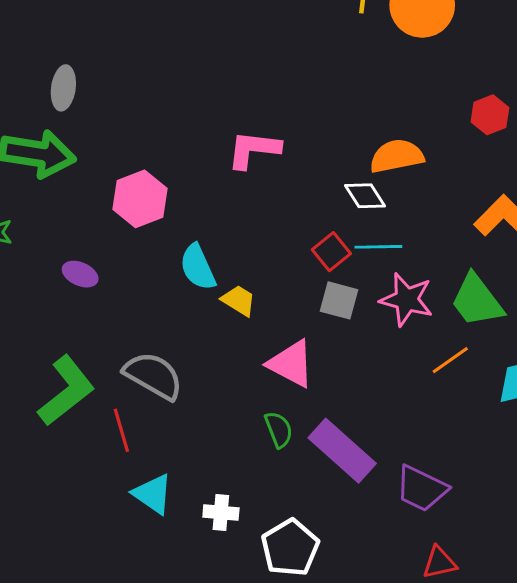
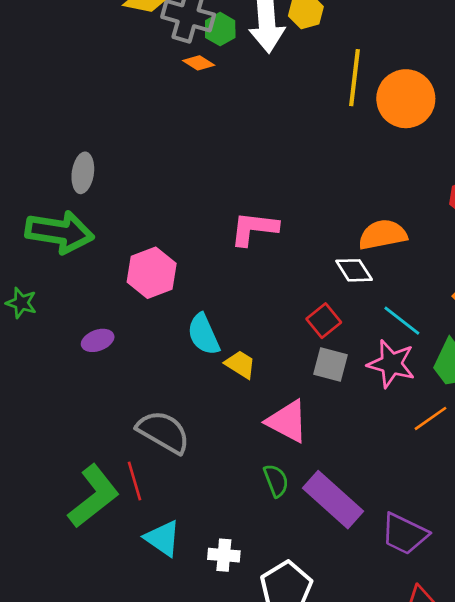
cyan line: (378, 247) -> (402, 321), moved, turned 39
purple ellipse: (80, 274) -> (98, 340), turned -44
green L-shape: (66, 391) -> (94, 496), moved

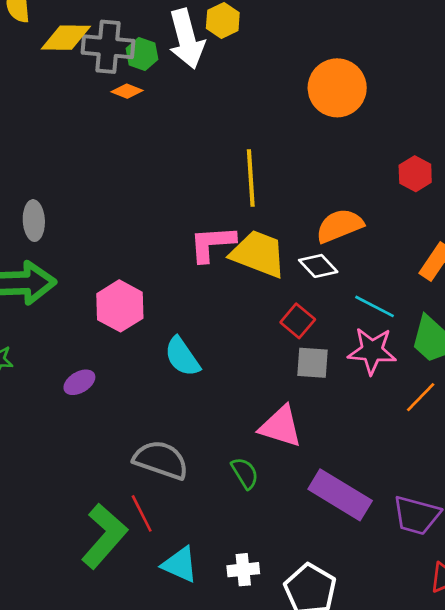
yellow line: (354, 78) -> (251, 178), moved
yellow trapezoid: (240, 364) -> (258, 254), moved, size x1.8
green semicircle: (276, 481) -> (245, 473), moved

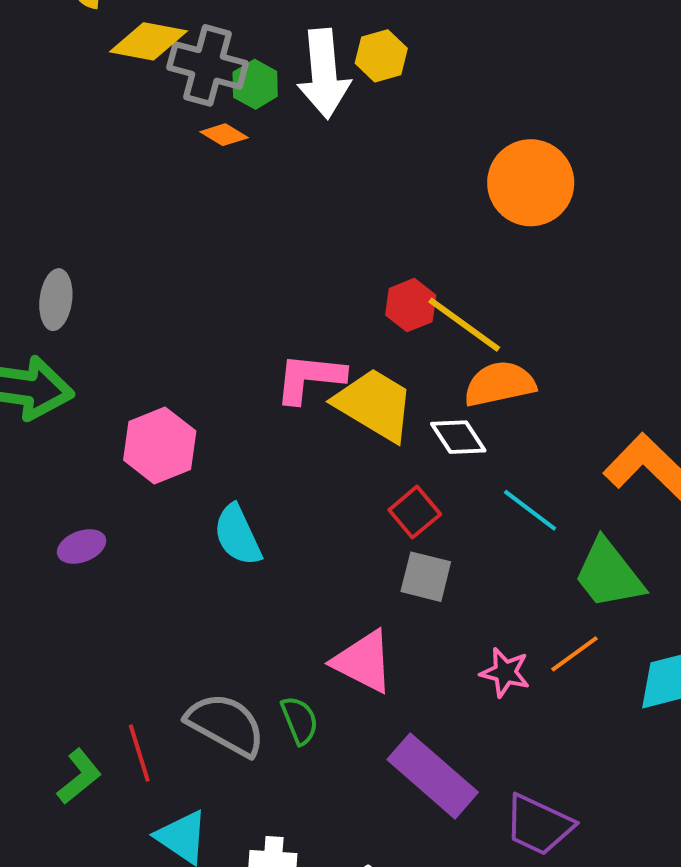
red hexagon: (415, 174) -> (411, 305), moved
yellow line: (251, 178) -> (464, 325), moved, turned -60
pink star: (372, 351) -> (505, 672), moved, size x0.7
gray semicircle: (161, 460) -> (226, 724), moved
green L-shape: (104, 536) -> (79, 777), size x0.6

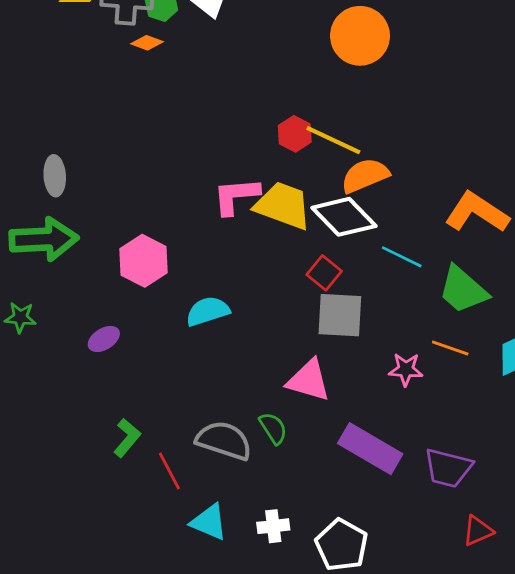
white diamond: (458, 437) -> (344, 217), size x1.6
cyan semicircle: (238, 535) -> (208, 311), turned 108
gray square: (426, 577) -> (340, 315), size x1.4
orange line: (575, 654) -> (450, 348), turned 66
green L-shape: (79, 777) -> (127, 438), moved

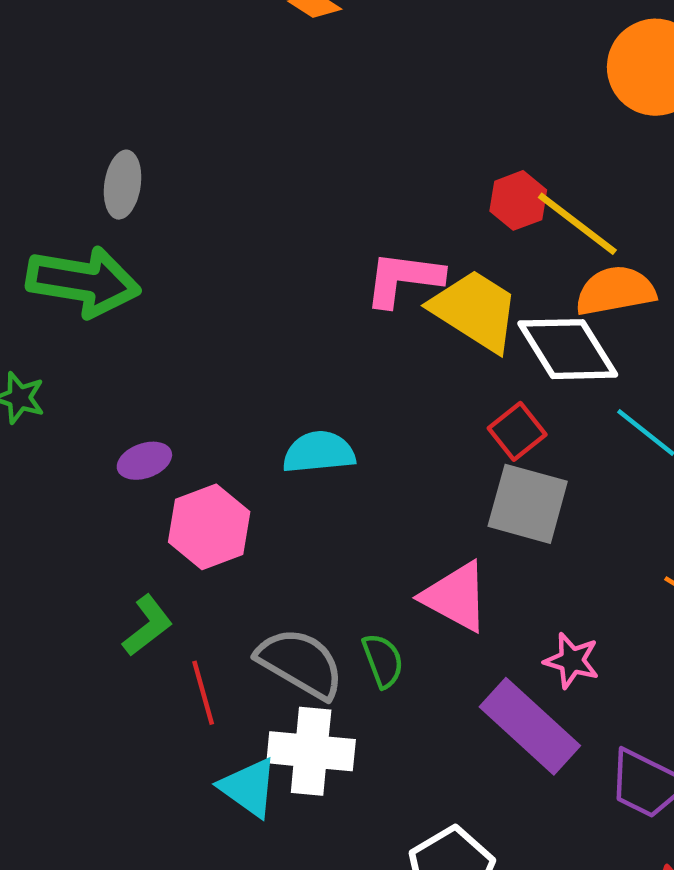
pink hexagon: (144, 261) -> (209, 527), moved
pink star: (406, 369) -> (572, 661), moved
white cross: (273, 526) -> (311, 751), moved, size x1.6

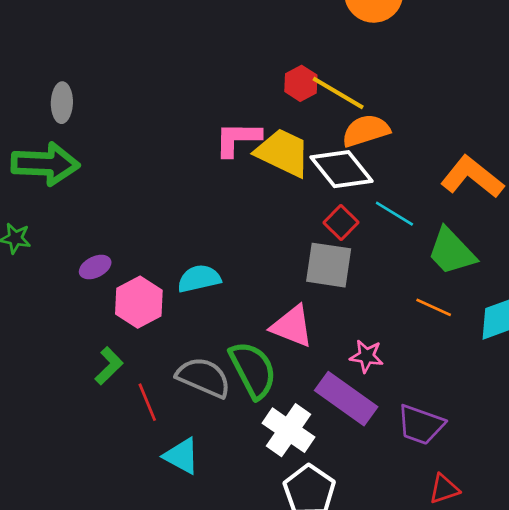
red square: (517, 431) -> (341, 222), moved
cyan semicircle: (319, 452) -> (199, 279), moved
green semicircle: (383, 661) -> (253, 370), size x1.8
white cross: (311, 751) -> (289, 430), moved, turned 36

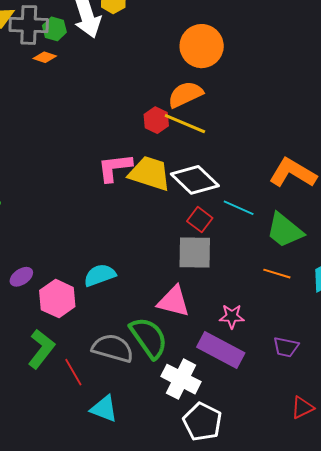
orange semicircle: (366, 131) -> (185, 94), moved
green L-shape: (109, 366) -> (41, 349), size x1.4
purple trapezoid: (421, 425) -> (286, 347), moved, size x0.7

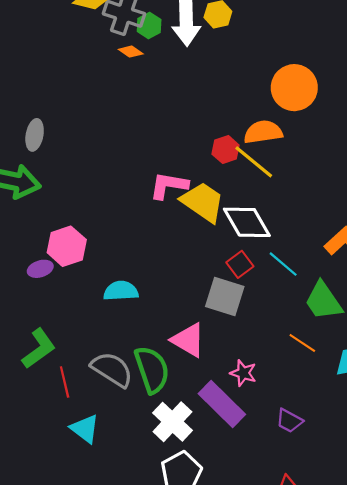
pink hexagon: (57, 299) -> (67, 246), moved

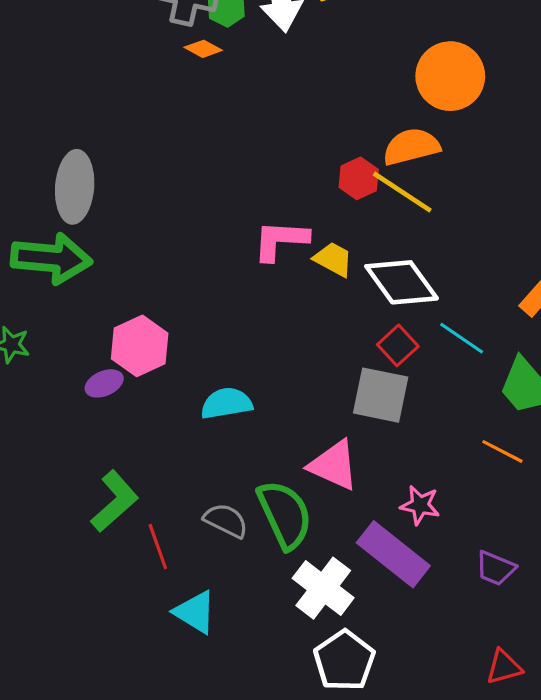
gray ellipse: (35, 135) -> (75, 187), size x1.5
yellow trapezoid: (203, 202) -> (333, 259), size x0.6
gray semicircle: (112, 369) -> (226, 521), size x0.7

